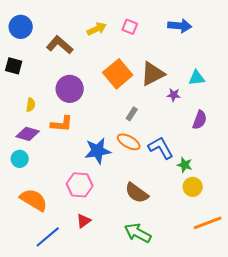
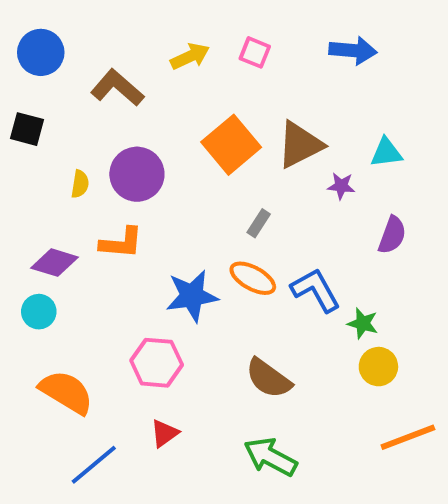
yellow semicircle: (31, 105) -> (80, 184), moved

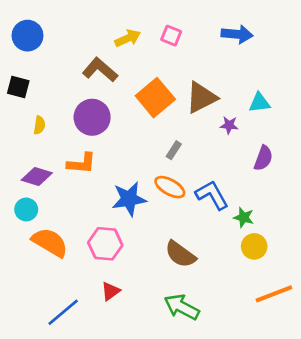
brown L-shape: (117, 88) -> (100, 70), moved
yellow semicircle: (80, 184) -> (39, 125), moved
orange semicircle: (66, 392) -> (50, 242), moved

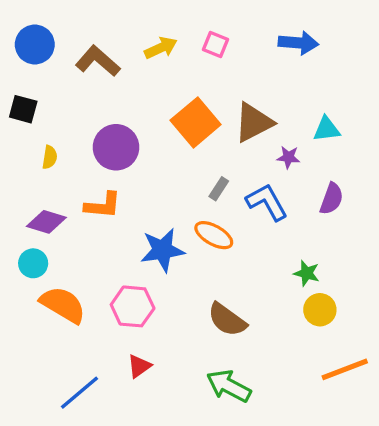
brown L-shape: (100, 70) -> (98, 61), moved
blue L-shape: (212, 195) -> (267, 202), moved

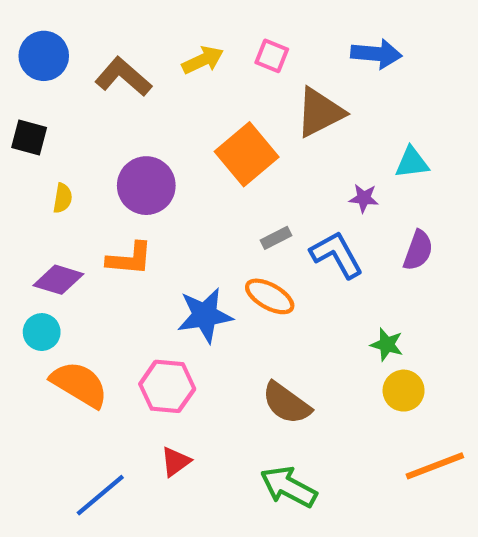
brown triangle: (254, 122) -> (320, 112), moved
gray rectangle: (219, 189) -> (276, 238), turned 30

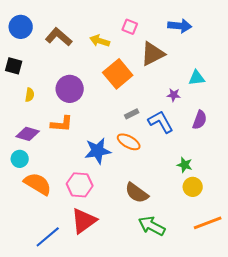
yellow arrow: (203, 60) -> (100, 41), moved, turned -138
red triangle: (176, 462) -> (84, 221), size x1.8
green arrow: (288, 487) -> (152, 226), moved

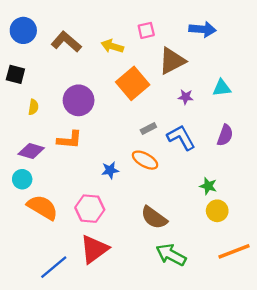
pink square: (130, 27) -> (146, 30), turned -35
purple star: (174, 95) -> (186, 97), moved
blue star: (98, 151) -> (110, 170), size x0.6

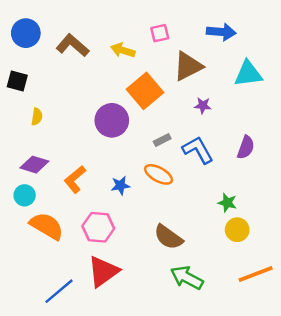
cyan triangle: (222, 88) -> (248, 74), moved, size x1.4
purple circle: (79, 100) -> (112, 120), moved
orange L-shape: (69, 140) -> (75, 179), moved, turned 135

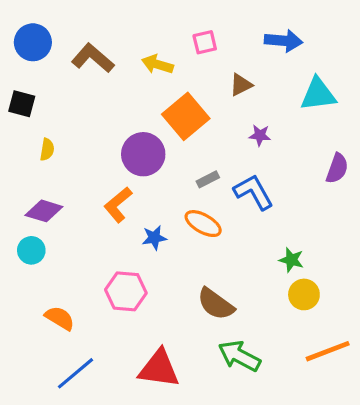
brown triangle: (188, 66) -> (241, 85), size x0.6
purple semicircle: (246, 147) -> (337, 168), moved
orange L-shape: (75, 179) -> (118, 205), moved
orange semicircle: (47, 226) -> (60, 318), moved, size x0.7
red triangle: (103, 271) -> (159, 369), moved, turned 44

